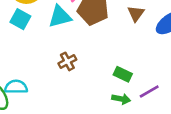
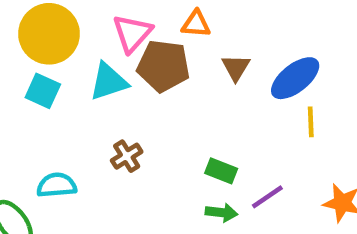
cyan semicircle: (16, 87) -> (57, 185), moved

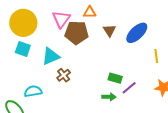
cyan triangle: (109, 82) -> (51, 56), moved
yellow line: (311, 122) -> (156, 56), moved
green rectangle: (221, 171) -> (115, 78), moved

